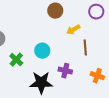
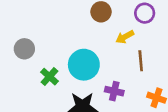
purple circle: (96, 12) -> (145, 13), moved
cyan circle: (42, 51) -> (84, 65), size x1.5

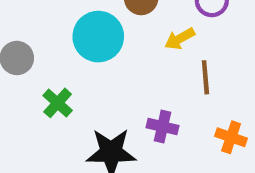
cyan circle: (84, 65) -> (98, 37), moved

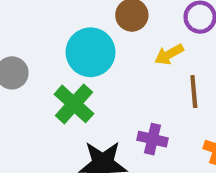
green cross: (58, 103) -> (74, 104), moved, size x1.4

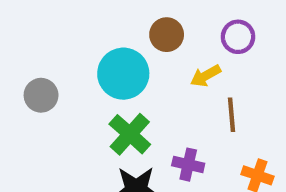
green cross: (74, 104) -> (130, 134), moved

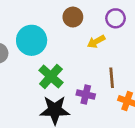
cyan circle: (123, 74) -> (32, 40), moved
brown line: (232, 115) -> (112, 78), moved

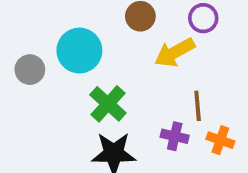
yellow arrow: (96, 42) -> (175, 52), size x1.5
purple cross: (86, 95) -> (175, 136), moved

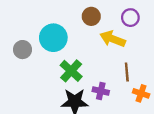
yellow arrow: (175, 52) -> (113, 39), turned 50
purple cross: (175, 136) -> (101, 91), moved

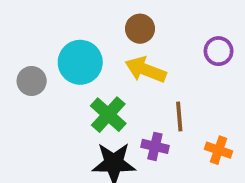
purple circle: (130, 18) -> (219, 51), moved
yellow arrow: (113, 39) -> (146, 70), moved
brown line: (127, 72) -> (179, 116), moved

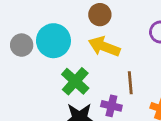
gray circle: (32, 81) -> (22, 45), moved

